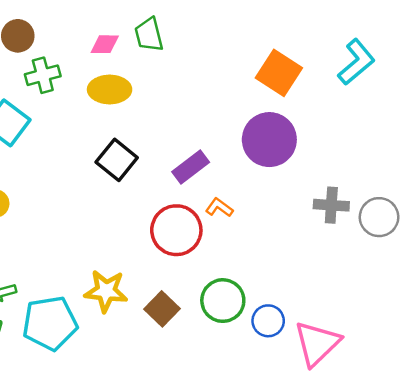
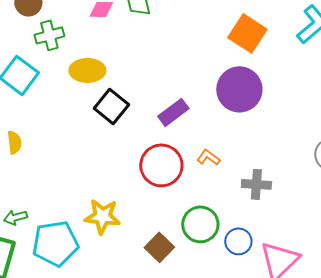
yellow ellipse: (110, 90) -> (87, 70), moved
gray cross: (331, 205) -> (256, 184), moved
orange L-shape: (219, 208) -> (208, 157), moved
brown square: (162, 309) -> (159, 247), moved

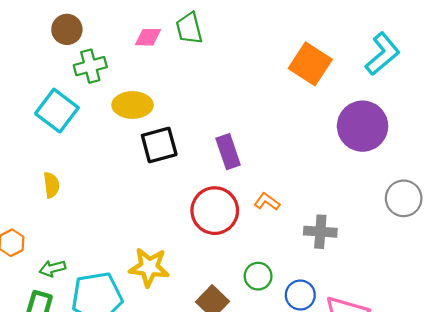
purple circle: (239, 89) -> (363, 126), moved
black square: (111, 106) -> (159, 145), turned 36
purple rectangle: (173, 112) -> (228, 152), turned -72
green circle: (200, 224) -> (258, 276), size x0.7

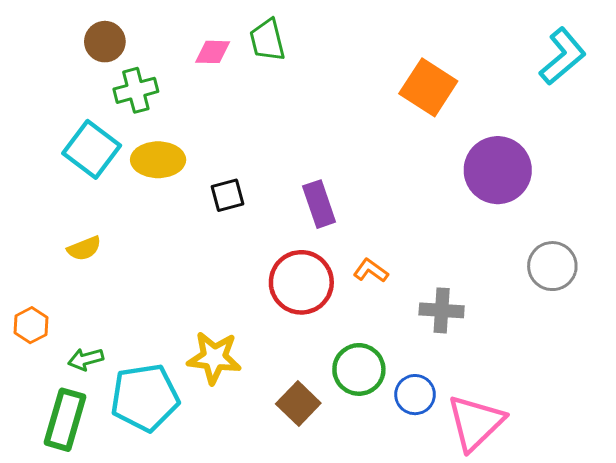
cyan L-shape: (383, 54) -> (563, 56), moved
yellow ellipse: (133, 105) -> (158, 160), moved
black square: (159, 145) -> (227, 195), size x0.7
yellow semicircle: (51, 185) -> (84, 248), turned 75
green circle: (258, 276) -> (359, 369), size x1.4

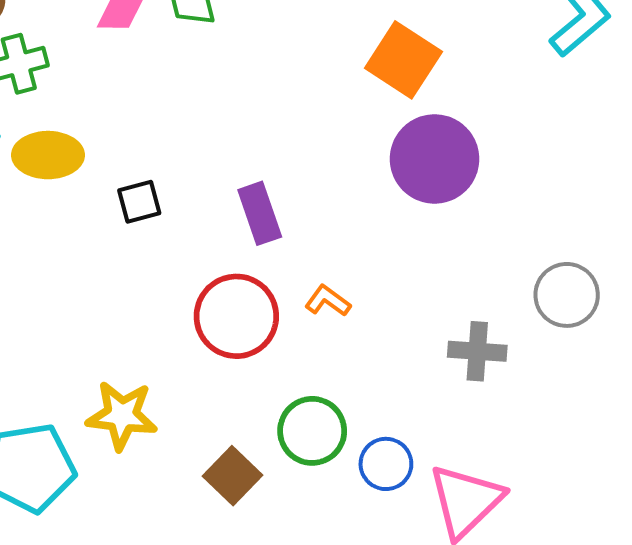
purple circle: (498, 170) -> (435, 159), moved
gray cross: (442, 310) -> (477, 351), moved

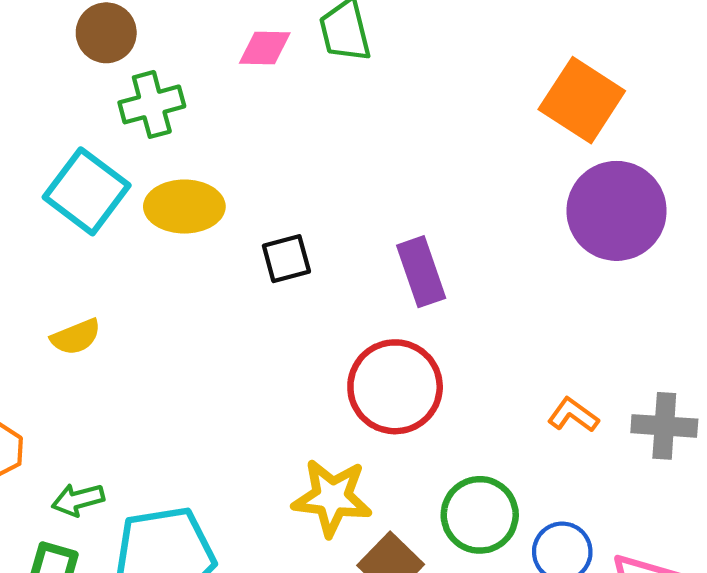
orange L-shape: (328, 301) -> (573, 415), moved
yellow star: (122, 415) -> (332, 498), moved

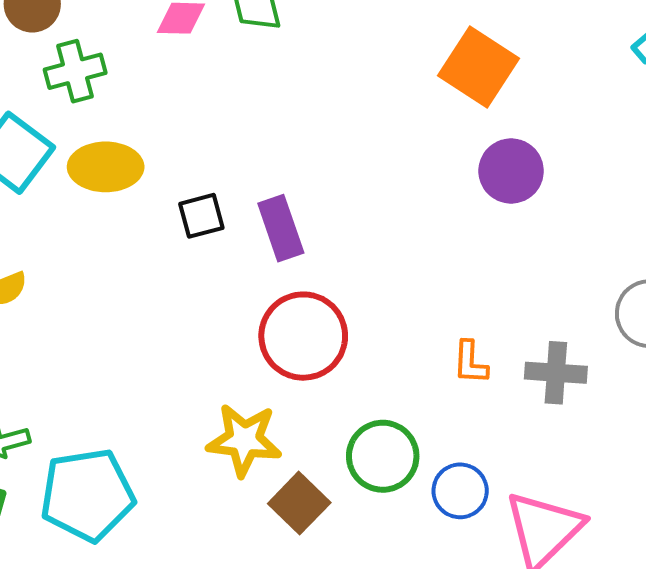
purple circle: (617, 211) -> (511, 171), size x0.7
purple rectangle: (421, 272) -> (281, 228), moved
orange L-shape: (573, 415) -> (470, 363), turned -123

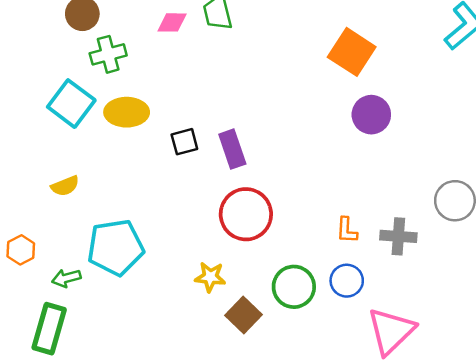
yellow star: (244, 440) -> (210, 277), size x0.7
blue circle: (460, 491) -> (347, 281), moved
cyan pentagon: (87, 495) -> (116, 247), moved

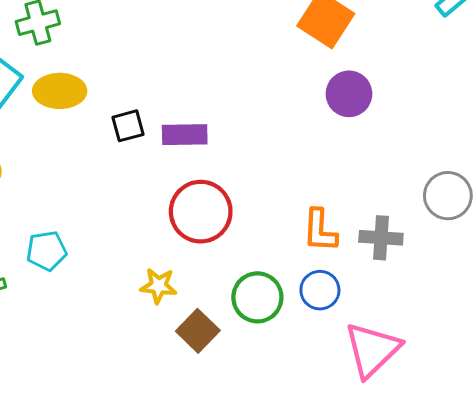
purple rectangle: (232, 149) -> (185, 135), turned -72
orange L-shape: (347, 230) -> (320, 231), size x1.4
cyan pentagon: (116, 247) -> (47, 251), size x0.6

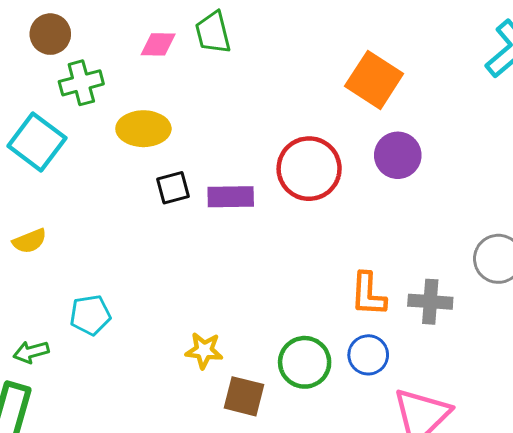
yellow ellipse: (60, 91) -> (143, 129), moved
red circle: (201, 212) -> (309, 169), moved
brown square: (198, 331) -> (244, 396), turned -30

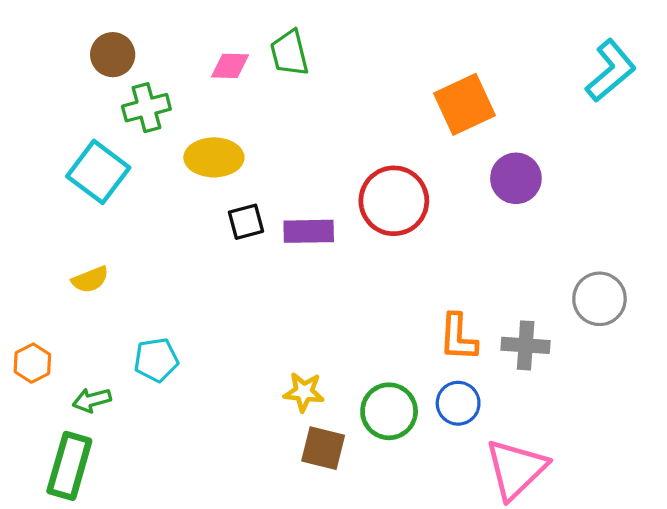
orange square: (374, 80) -> (465, 104), turned 32
purple circle: (398, 155) -> (516, 178), moved
yellow star: (204, 350) -> (304, 392), moved

